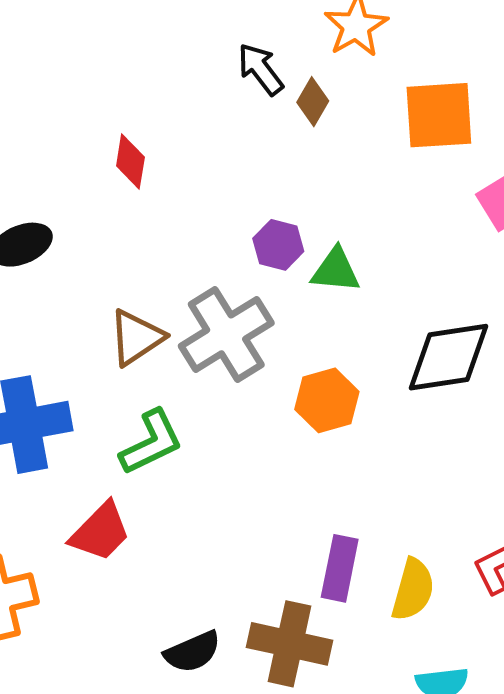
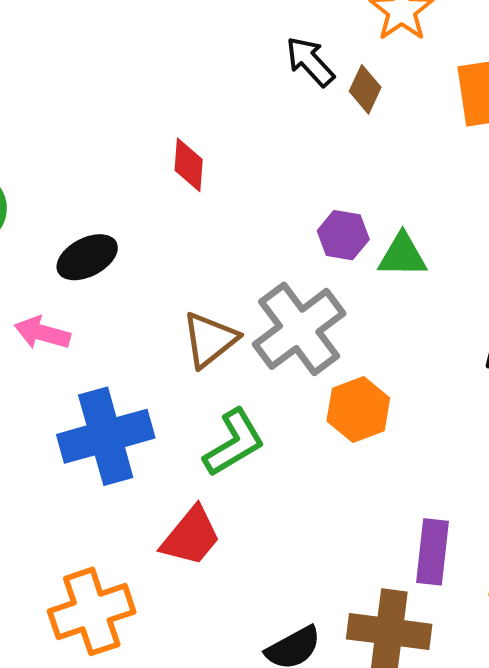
orange hexagon: (327, 400) -> (358, 409), moved

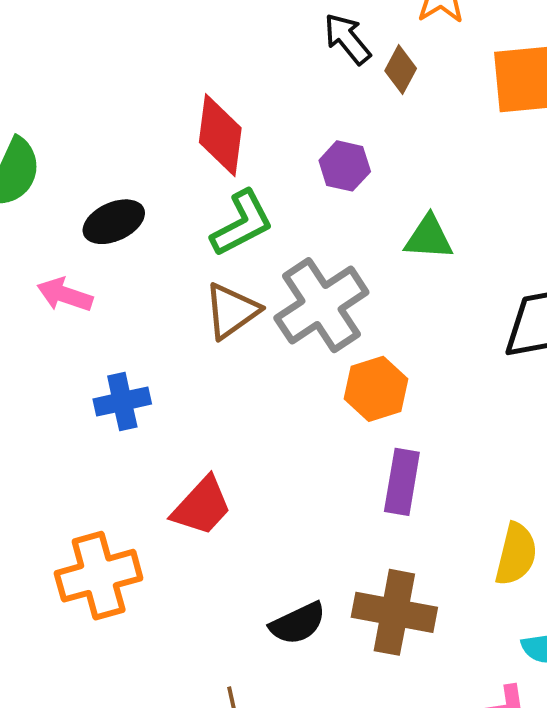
red diamond: (189, 165) -> (220, 135), size x1.5
purple hexagon: (343, 235) -> (345, 166), moved
blue cross: (106, 436) -> (122, 402), size x0.6
green L-shape: (234, 443) -> (242, 223), moved
purple rectangle: (433, 552) -> (402, 482), moved

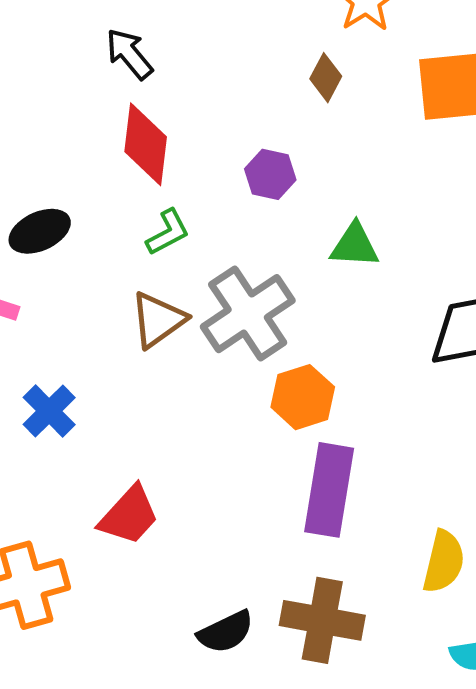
black arrow: (347, 39) -> (129, 54), moved
green L-shape: (242, 223) -> (168, 232), size x0.7
blue cross: (122, 402) -> (49, 411), turned -32
purple rectangle: (402, 482) -> (329, 490), size x1.4

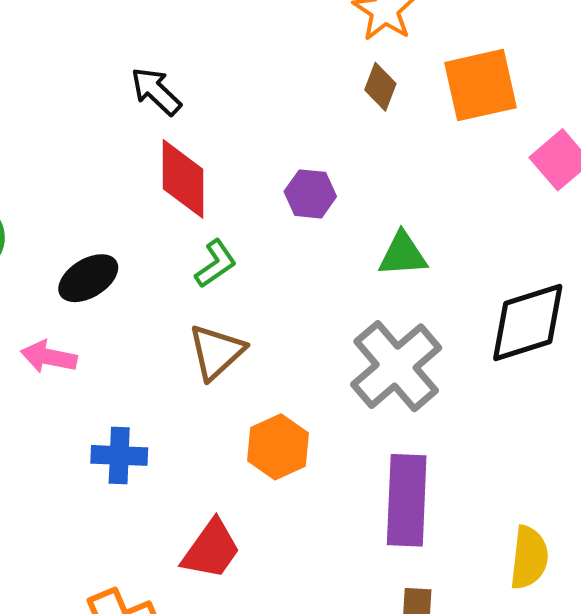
brown diamond: (326, 78) -> (380, 87), moved
gray cross: (248, 314) -> (396, 366), moved
orange hexagon: (303, 397) -> (278, 447), moved
blue cross: (49, 411) -> (119, 455), turned -36

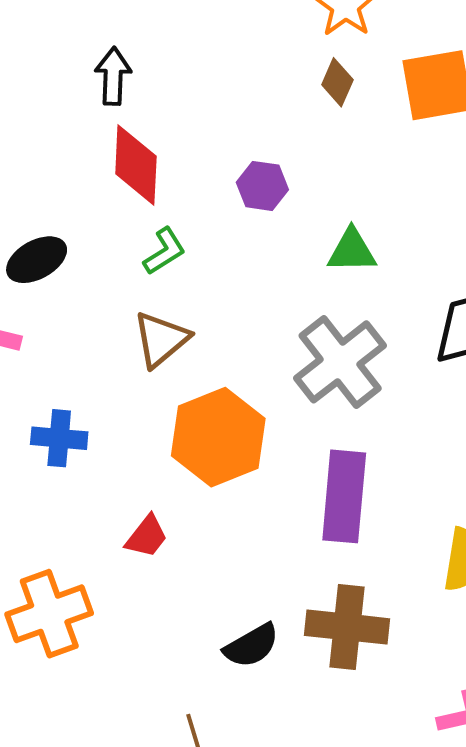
black arrow: (156, 91) -> (113, 76), turned 46
orange hexagon: (278, 447) -> (218, 437), size x1.5
red trapezoid: (211, 549) -> (147, 536), size x0.7

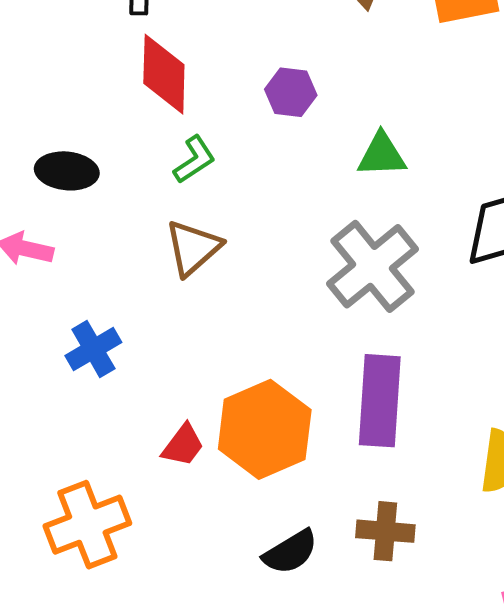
black ellipse: (37, 260) -> (67, 171), turned 36
orange hexagon: (218, 437) -> (265, 429), moved
blue cross: (59, 438) -> (93, 349), turned -34
brown cross: (347, 627) -> (385, 531), size x0.7

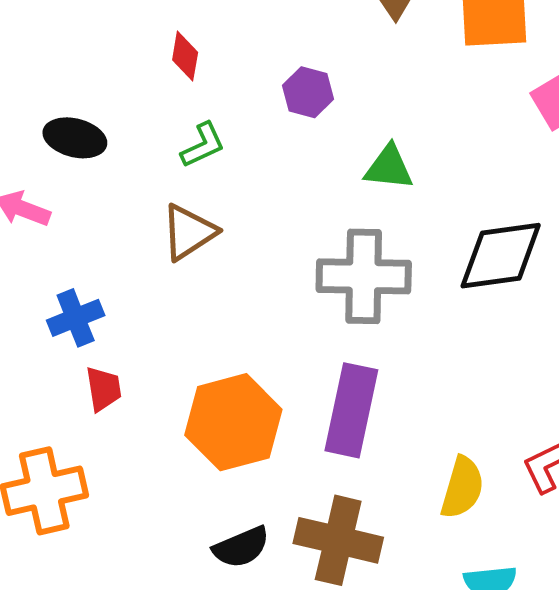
red diamond: (164, 74) -> (185, 56), size x0.6
gray cross: (372, 266) -> (364, 276), turned 32
red trapezoid: (183, 445) -> (103, 389), moved, turned -54
brown cross: (385, 531) -> (338, 540), size x1.5

